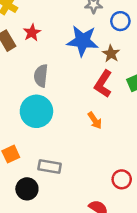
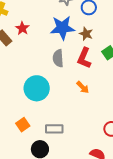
gray semicircle: (41, 76) -> (58, 58), moved

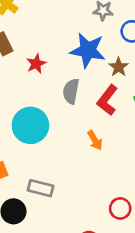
red star: (22, 28) -> (36, 64), moved

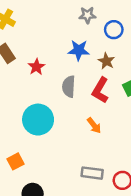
blue star: (88, 50) -> (79, 50), size x0.7
gray rectangle: (41, 188) -> (92, 173), moved

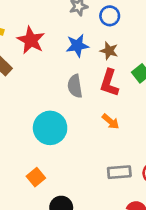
red star: (36, 67) -> (31, 40), moved, size x1.5

